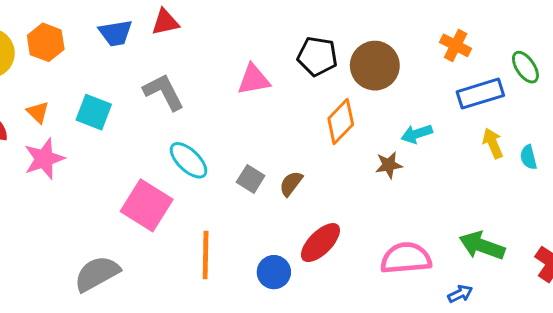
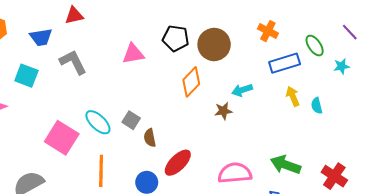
blue trapezoid: (116, 33) -> (41, 37), moved
cyan ellipse: (188, 160) -> (98, 122), moved
brown semicircle: (291, 184) -> (150, 138), moved, turned -48

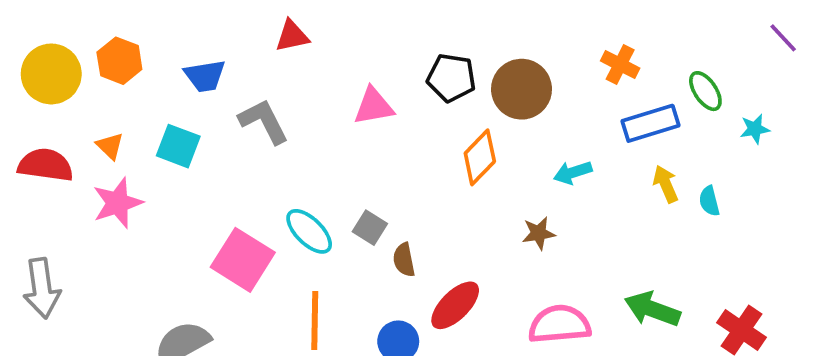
red triangle: (74, 15) -> (292, 36), moved
purple line: (350, 32) -> (783, 38), moved
brown star: (223, 111) -> (539, 233), moved

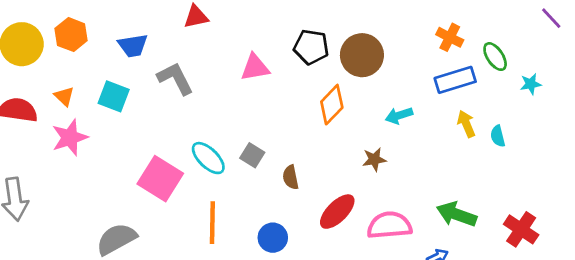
orange cross: (620, 64) -> (450, 37), moved
brown semicircle: (404, 260) -> (291, 177), moved
red ellipse: (455, 305) -> (337, 212), moved

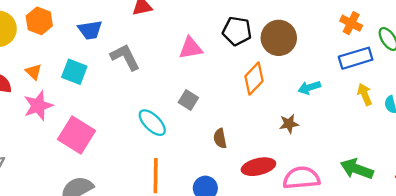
gray square: (252, 155) -> (188, 100), moved
pink square: (160, 179) -> (77, 135), moved
red ellipse: (337, 212) -> (258, 167), turned 32

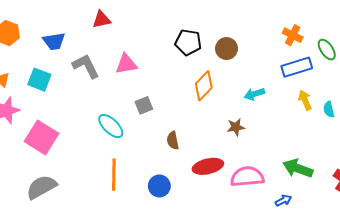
brown circle: (279, 38) -> (226, 49), size x0.7
pink triangle: (191, 48) -> (126, 64), moved
gray square: (188, 100) -> (144, 105), turned 36

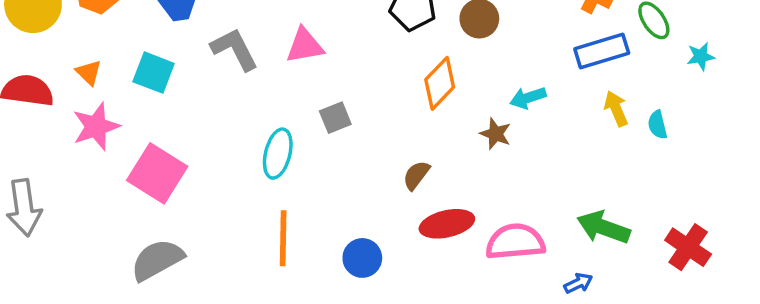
cyan ellipse: (111, 126) -> (278, 154), turned 60
brown star: (236, 127) -> (495, 134), moved, turned 30
brown semicircle: (173, 140) -> (416, 175), moved, turned 48

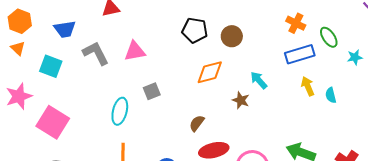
orange triangle: (89, 73) -> (18, 48), moved
orange diamond: (440, 83) -> (210, 72), turned 32
cyan arrow: (528, 98) -> (259, 80), turned 66

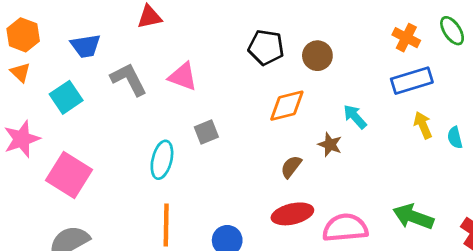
green ellipse: (329, 37) -> (452, 31), moved
pink triangle: (135, 51) -> (183, 76), turned 30
cyan square: (51, 66) -> (66, 97), turned 35
brown semicircle: (197, 123) -> (291, 167), moved

